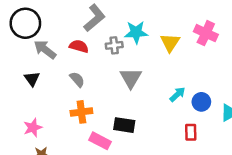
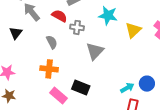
gray cross: (114, 45) -> (77, 27), moved
cyan arrow: (177, 94) -> (127, 88), moved

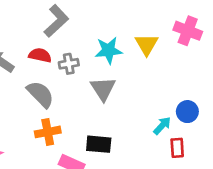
cyan star: (108, 16) -> (109, 50), moved
gray semicircle: (52, 42) -> (40, 94), size x1.5

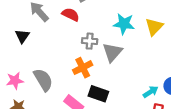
gray cross: (69, 64) -> (90, 41), moved
gray semicircle: (40, 94) -> (43, 80), moved
orange cross: (48, 132) -> (83, 68), moved, turned -30

